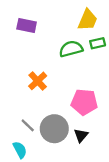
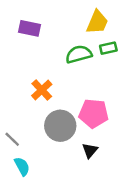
gray line: (28, 125) -> (12, 139), moved
gray circle: (54, 129) -> (60, 126), moved

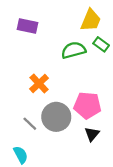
green rectangle: (108, 48) -> (101, 44), turned 49
gray line: (12, 139) -> (30, 124), moved
black triangle: (90, 150) -> (92, 134), moved

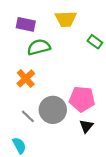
yellow trapezoid: (91, 20) -> (66, 19), moved, turned 65
green semicircle: (74, 50) -> (39, 47), moved
orange cross: (39, 83) -> (26, 78), moved

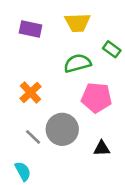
green semicircle: (39, 47) -> (77, 63), moved
pink pentagon: (82, 99) -> (97, 98), moved
black triangle: (86, 126) -> (102, 148), turned 48

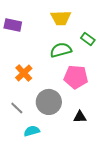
purple rectangle: (30, 29) -> (13, 25), moved
gray line: (33, 137) -> (17, 108), moved
cyan semicircle: (23, 171) -> (32, 131), moved, turned -77

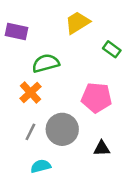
yellow trapezoid: (61, 18) -> (77, 23), turned 150
green semicircle: (61, 50) -> (46, 63), moved
gray line: (17, 108) -> (30, 132), moved, turned 72

